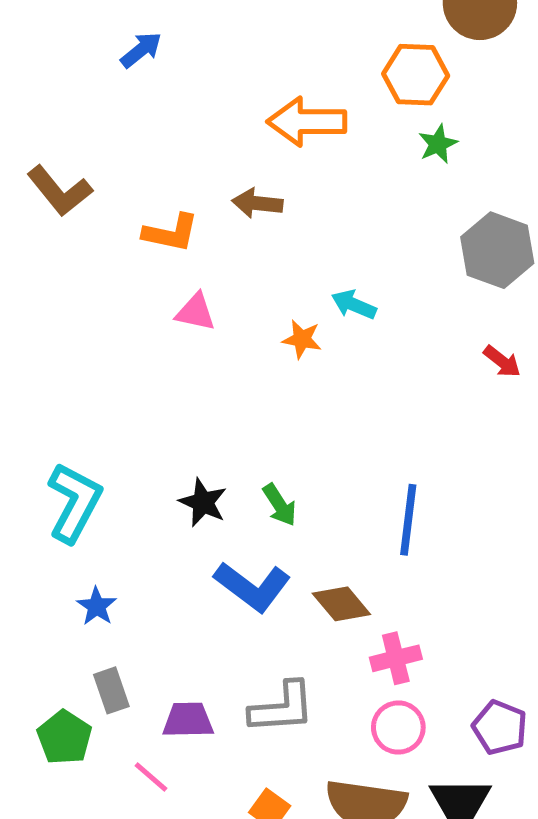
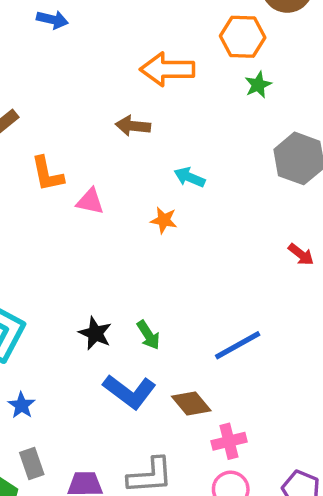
blue arrow: (141, 50) -> (52, 20), turned 52
orange L-shape: (171, 233) -> (47, 174), moved, turned 66
cyan arrow: (354, 305) -> (190, 177), moved
red arrow: (502, 361) -> (301, 254), moved
blue line: (408, 520) -> (238, 345), turned 54

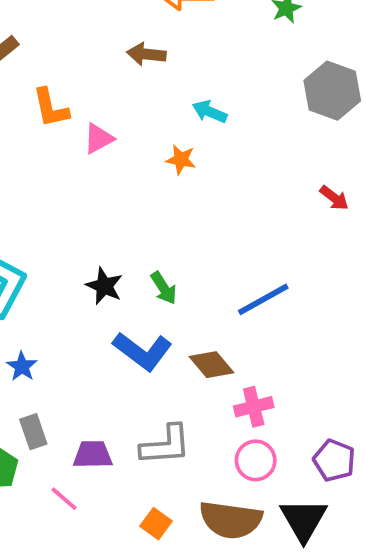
pink triangle: (90, 201) -> (99, 139), turned -40

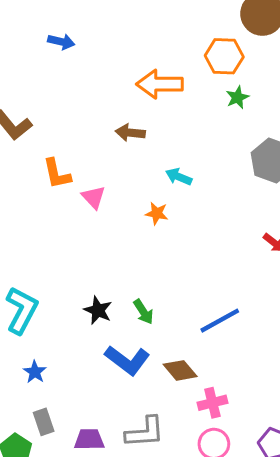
pink triangle: (99, 139) -> (94, 197), turned -45

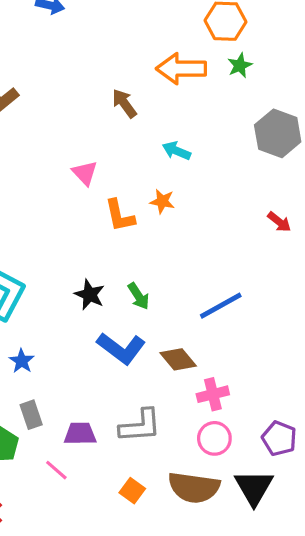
orange arrow: (160, 84) -> (181, 69), moved
brown arrow: (130, 133) -> (124, 103), turned 48
orange L-shape: (57, 174) -> (120, 216), moved
orange star: (157, 213) -> (162, 201), moved

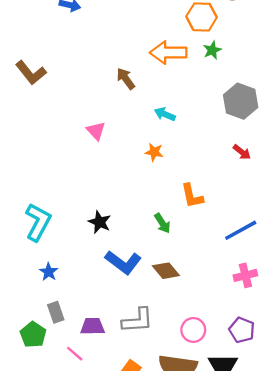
orange L-shape: (120, 216) -> (192, 196), moved
red arrow: (279, 222) -> (242, 152), moved
green arrow: (139, 296) -> (162, 223), moved
blue line: (221, 306) -> (241, 230), moved
pink cross: (213, 394) -> (245, 275), moved

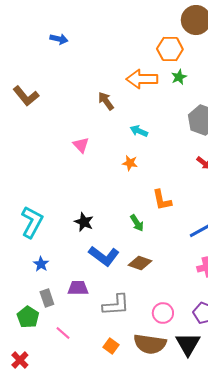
brown diamond: (166, 271) -> (140, 263), turned -30
purple trapezoid: (92, 326) -> (78, 288), moved

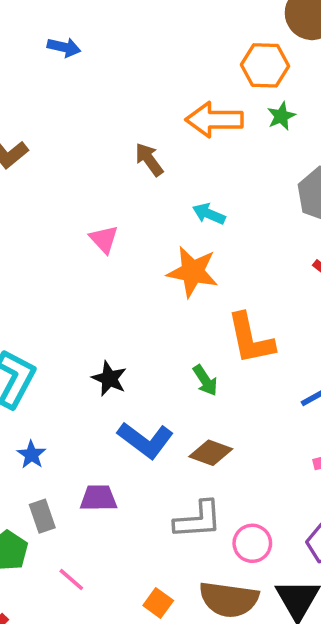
orange star: (130, 163) -> (193, 272), size x1.8
orange L-shape: (162, 200) -> (251, 339), size x1.4
gray L-shape: (116, 305) -> (198, 520), moved

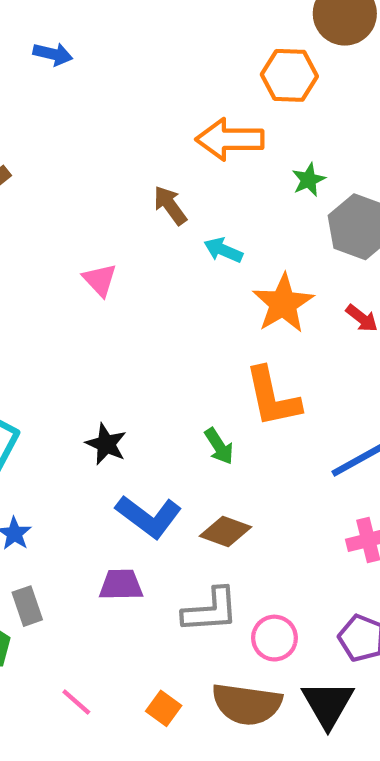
green star: (281, 116) -> (309, 180), moved
brown arrow: (149, 160) -> (170, 205), moved
orange star: (193, 272) -> (283, 303), moved, turned 30
purple trapezoid: (98, 498) -> (121, 585), moved
pink line: (71, 580) -> (76, 702), moved

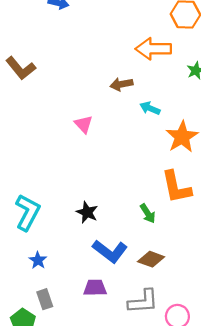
brown arrow: (170, 205) -> (121, 84), turned -65

